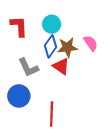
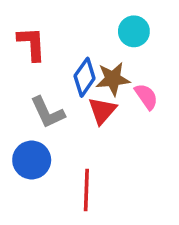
cyan circle: (52, 24) -> (134, 31), moved
pink semicircle: (91, 43) -> (146, 97), moved
red triangle: (61, 66) -> (102, 111), turned 36

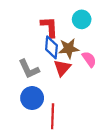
red L-shape: (32, 44) -> (49, 27), moved
blue diamond: (85, 77) -> (51, 47), turned -30
blue circle: (32, 160) -> (32, 98), moved

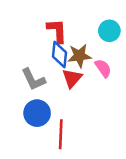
cyan circle: (82, 19) -> (109, 31), moved

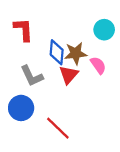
red L-shape: (57, 31) -> (23, 30), moved
blue circle: (37, 113) -> (21, 108), moved
red line: (61, 134) -> (58, 128), turned -48

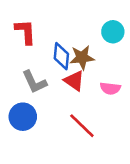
pink semicircle: (98, 65) -> (110, 88), moved, turned 132
red triangle: (69, 75) -> (74, 81), turned -36
red line: (58, 128) -> (82, 126), moved

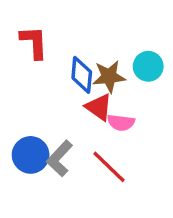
cyan circle: (113, 32) -> (148, 66), moved
gray L-shape: (34, 82) -> (60, 158), moved, turned 68
pink semicircle: (110, 88) -> (121, 123), moved

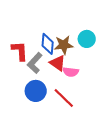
red L-shape: (34, 42) -> (20, 51), moved
blue circle: (31, 155) -> (36, 91), moved
gray L-shape: (60, 158) -> (35, 63), moved

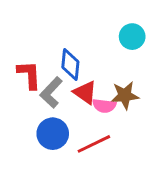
cyan circle: (87, 39) -> (132, 37), moved
brown star: (64, 45) -> (125, 95), moved
red line: (64, 98) -> (94, 144), turned -70

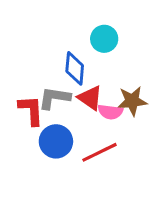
cyan circle: (132, 37) -> (104, 39), moved
red L-shape: (29, 75) -> (31, 110), moved
gray L-shape: (51, 92) -> (54, 98), turned 56

